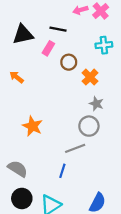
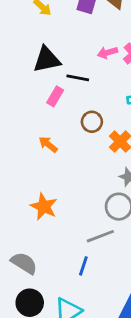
black triangle: (23, 34) -> (47, 60), moved
pink rectangle: (48, 48) -> (55, 96), moved
orange arrow: (17, 77) -> (48, 144), moved

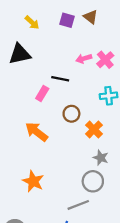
black triangle: (47, 60) -> (20, 54), moved
orange arrow: (48, 144) -> (37, 132), size x1.5

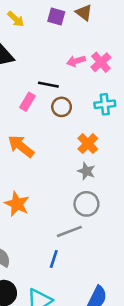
brown circle: (71, 114) -> (62, 107), moved
gray star: (101, 158) -> (86, 171), moved

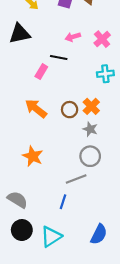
pink arrow: (76, 61) -> (73, 37), moved
brown circle: (62, 107) -> (70, 110), moved

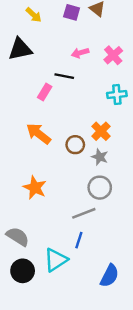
brown circle: (70, 110) -> (75, 145), moved
blue line: (63, 202) -> (79, 240), moved
cyan triangle: (51, 237) -> (56, 260), moved

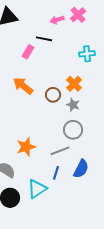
pink cross: (113, 55) -> (78, 15), moved
orange star: (35, 188) -> (26, 147), moved, turned 30
blue semicircle: (110, 276) -> (81, 169), moved

